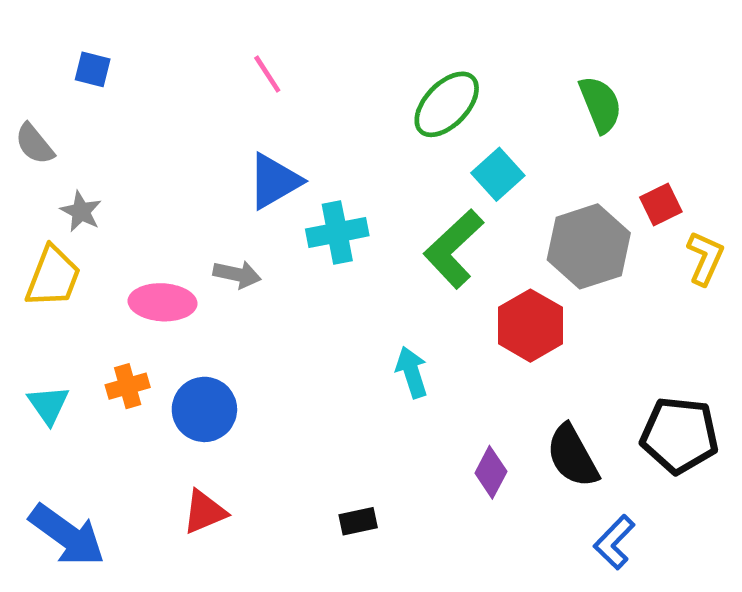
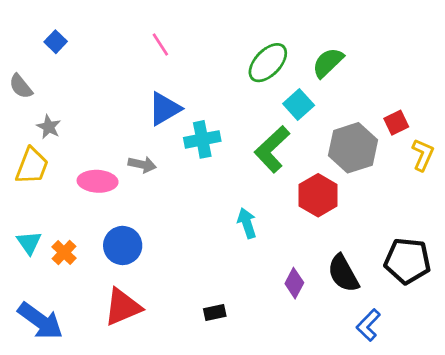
blue square: (93, 69) -> (56, 42), turned 30
green semicircle: (600, 104) -> (328, 63), moved, turned -112
orange cross: (128, 386) -> (64, 252), moved, turned -30
red triangle: (204, 512) -> (123, 307), size x1.4

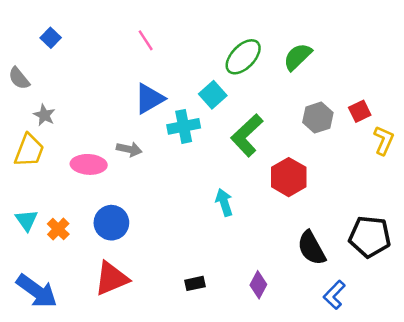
cyan square: (299, 105) -> (213, 95), moved
gray hexagon: (353, 148) -> (318, 118), moved, size x0.7
purple diamond: (294, 283) -> (258, 285), moved

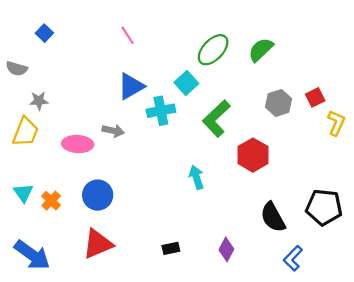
gray semicircle: (19, 78) -> (17, 69), turned -35
gray star: (44, 115) -> (39, 101), turned -30

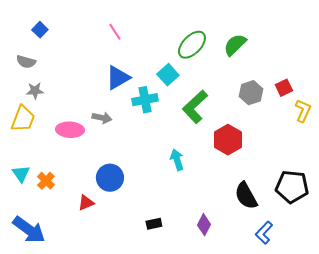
gray semicircle: (17, 69) -> (26, 62), moved
blue circle: (98, 195) -> (110, 178), moved
red triangle: (98, 244) -> (86, 203), moved, size x0.6

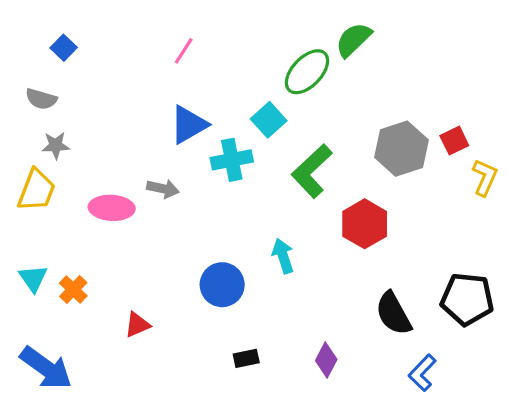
pink line: (115, 32) -> (184, 51), turned 66
green semicircle: (235, 45) -> (353, 40), moved
gray hexagon: (251, 93) -> (401, 149), size x1.4
blue circle: (110, 178) -> (222, 285), moved

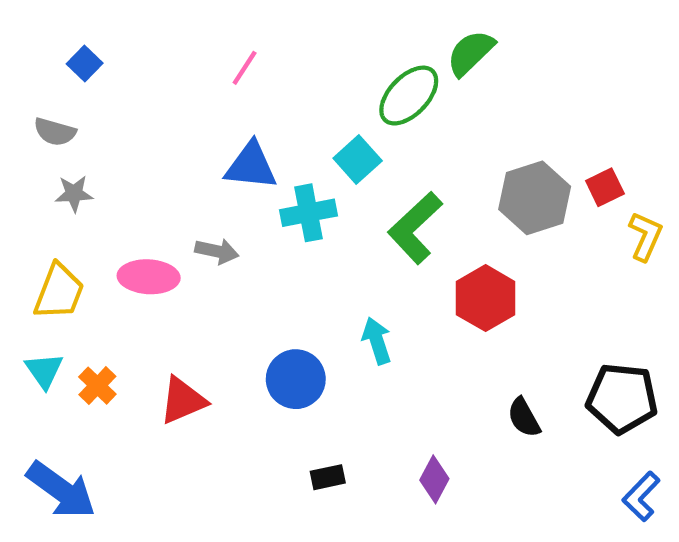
blue triangle: (189, 125) -> (251, 166), turned 36
yellow trapezoid: (36, 190) -> (59, 292), moved
black semicircle: (393, 314) -> (524, 418), size x0.7
red triangle: (137, 325) -> (183, 400), moved, size x1.4
blue L-shape: (422, 373) -> (641, 496), moved

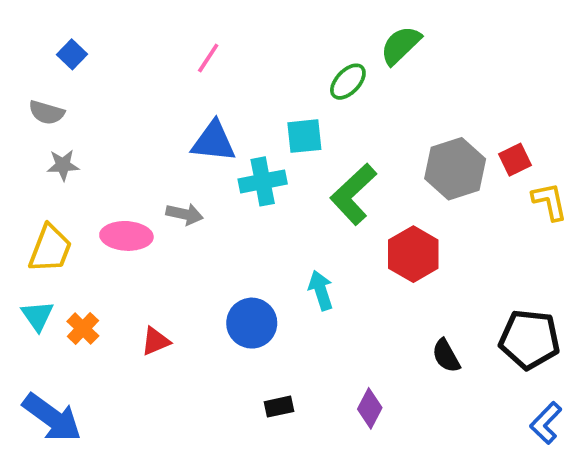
green ellipse: (409, 96) -> (348, 82), size x0.7
cyan square: (358, 160) -> (304, 136), turned 36
yellow L-shape: (645, 236) -> (550, 201), turned -36
red triangle: (183, 400) -> (156, 341), size x0.7

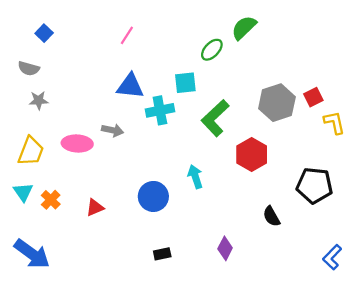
black pentagon: (530, 339) -> (315, 185), moved
black rectangle: (279, 407) -> (162, 254), moved

